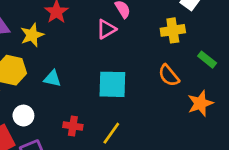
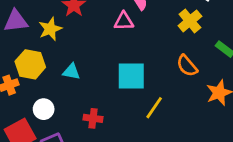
pink triangle: (106, 29) -> (124, 21), turned 30
yellow cross: (173, 30) -> (190, 21), turned -30
yellow line: (111, 133) -> (154, 108), moved

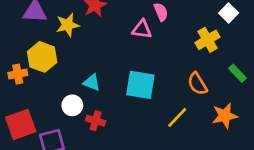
cyan triangle: (71, 72) -> (92, 82), moved
yellow line: (154, 108) -> (177, 117), moved
white circle: (44, 109) -> (72, 105), moved

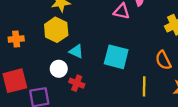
yellow hexagon: (42, 57) -> (56, 30), moved
yellow line: (177, 117) -> (144, 86), turned -48

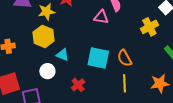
orange semicircle: (163, 60) -> (125, 58), moved
red cross: (77, 83) -> (78, 85), moved, turned 32

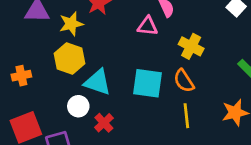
yellow cross: (149, 27) -> (191, 46), moved, turned -30
cyan triangle: (63, 55) -> (98, 82), size x1.5
red cross: (78, 85) -> (104, 123), moved

